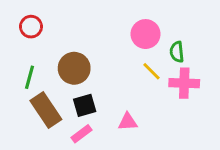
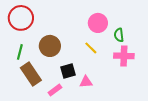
red circle: (31, 27) -> (21, 18), size x1.6
yellow line: (151, 71) -> (91, 48), moved
black square: (85, 105) -> (68, 71), moved

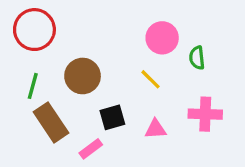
pink cross: (124, 56) -> (205, 114), moved
pink triangle: (86, 82) -> (155, 129), moved

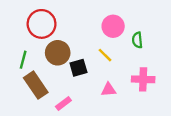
red circle: (34, 30) -> (42, 24), moved
black square: (112, 117) -> (78, 68), moved

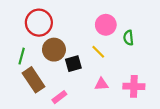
pink cross: (143, 79) -> (134, 86), moved

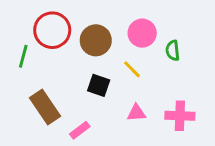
brown circle: (54, 50) -> (96, 40), moved
green line: (22, 56) -> (23, 56), moved
black square: (73, 64) -> (99, 85), turned 35

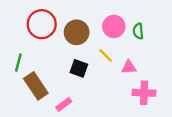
green semicircle: (173, 50) -> (138, 31), moved
green line: (23, 56) -> (18, 63), moved
pink triangle: (136, 113) -> (129, 67), moved

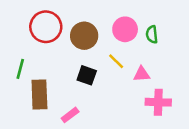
brown rectangle: (36, 86) -> (39, 94), turned 32

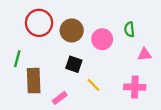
pink circle: (125, 29) -> (102, 39), moved
yellow line: (116, 61) -> (93, 85), moved
pink triangle: (142, 74) -> (145, 54), moved

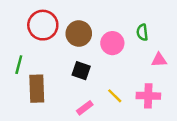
yellow line: (93, 85) -> (115, 96), moved
pink rectangle: (60, 98) -> (85, 108), moved

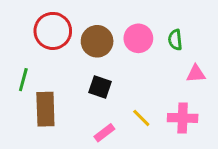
pink circle: (112, 43) -> (138, 38), moved

